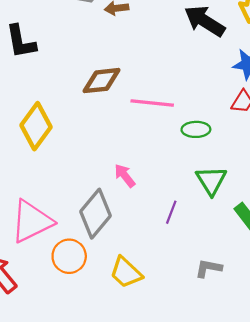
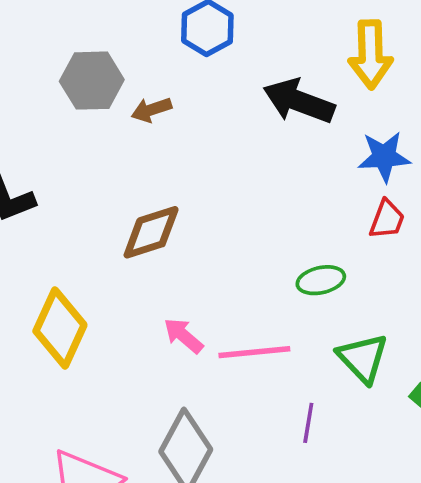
pink line: (152, 103) -> (254, 352), moved
pink arrow: (125, 176) -> (183, 336), moved

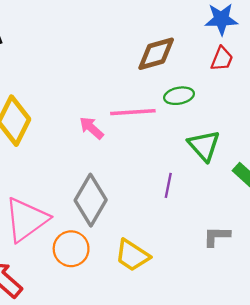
brown diamond: (151, 232) -> (156, 54), moved
pink line: (254, 352) -> (133, 112), moved

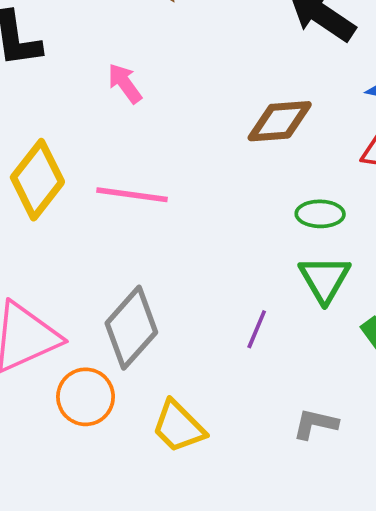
green ellipse: (179, 96) -> (320, 214), moved
pink line: (133, 112) -> (132, 195), moved
pink arrow: (91, 128) -> (125, 83), moved

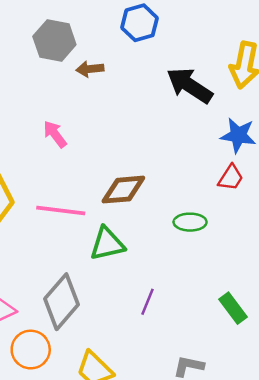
brown diamond: (280, 121) -> (123, 190), moved
green triangle: (325, 279) -> (107, 244), moved, turned 48

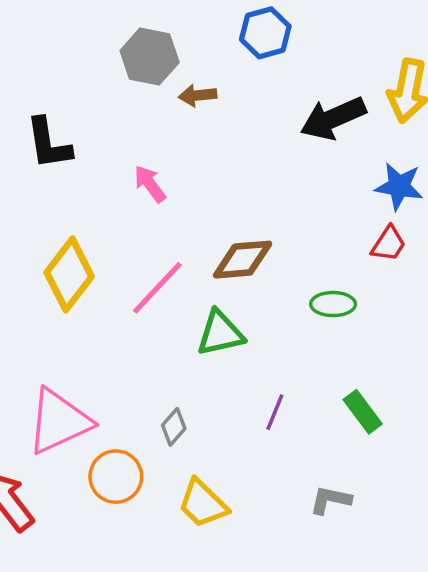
black arrow: (190, 85) -> (333, 118), turned -57
pink line: (61, 211) -> (157, 288), turned -54
gray diamond: (61, 302) -> (174, 427), moved, size x0.5
green rectangle: (233, 308) -> (363, 412), moved

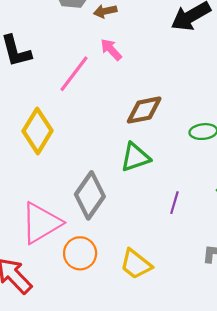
pink arrow: (150, 184) -> (111, 50), moved
pink line: (157, 288) -> (74, 74), moved
gray diamond: (174, 427) -> (90, 195), moved, size x2.0

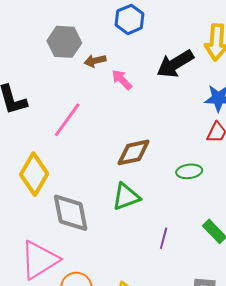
pink arrow: (111, 50) -> (122, 80), moved
gray diamond: (90, 195) -> (71, 213), moved, turned -45

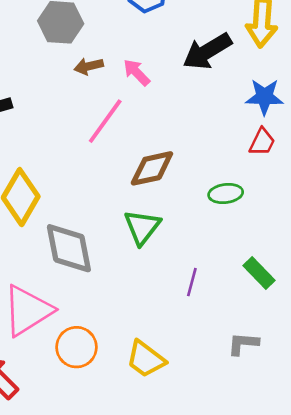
brown arrow: (95, 61) -> (89, 66), moved
pink line: (67, 120) -> (105, 121), moved
green triangle: (126, 197) -> (142, 227), turned -32

